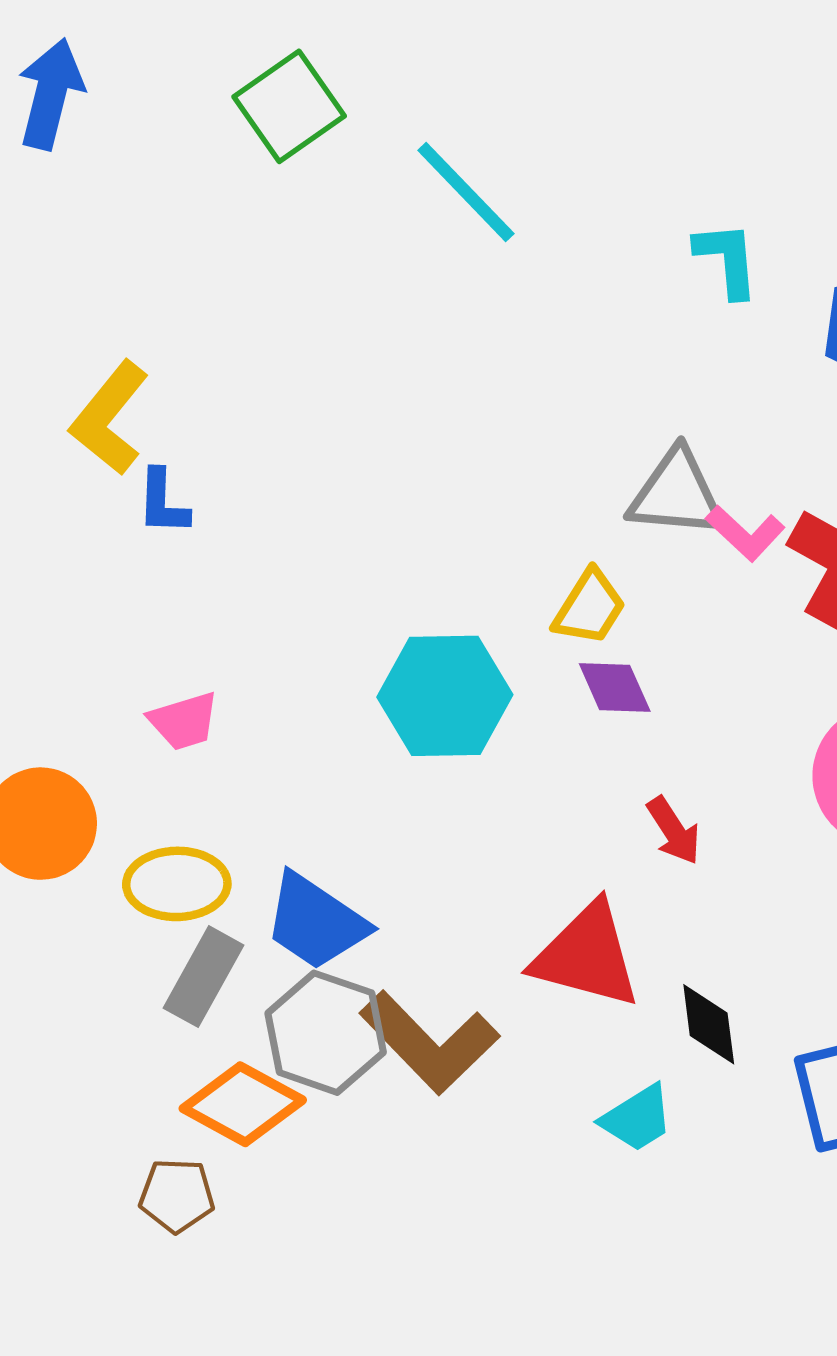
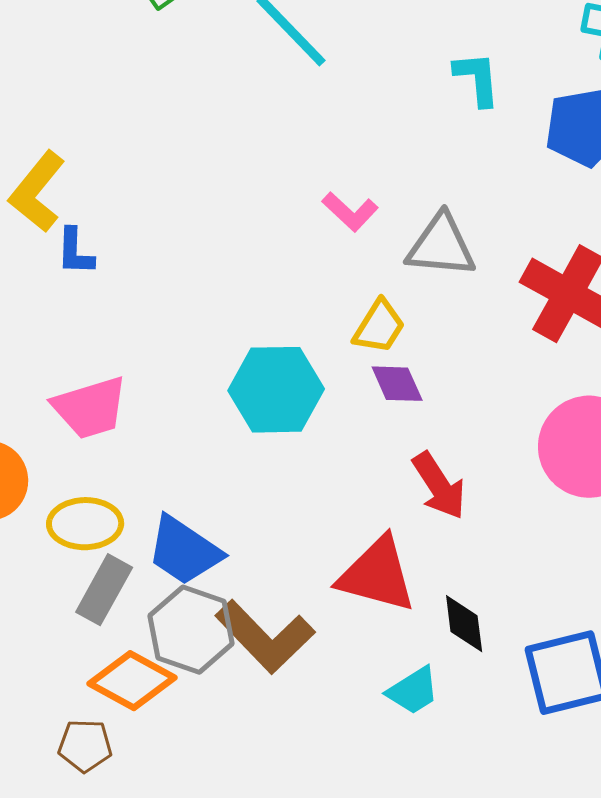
pink L-shape: (745, 533) -> (350, 212), moved
pink trapezoid: (184, 721) -> (90, 408), size x1.5
red arrow: (674, 831) -> (439, 486), size x1.4

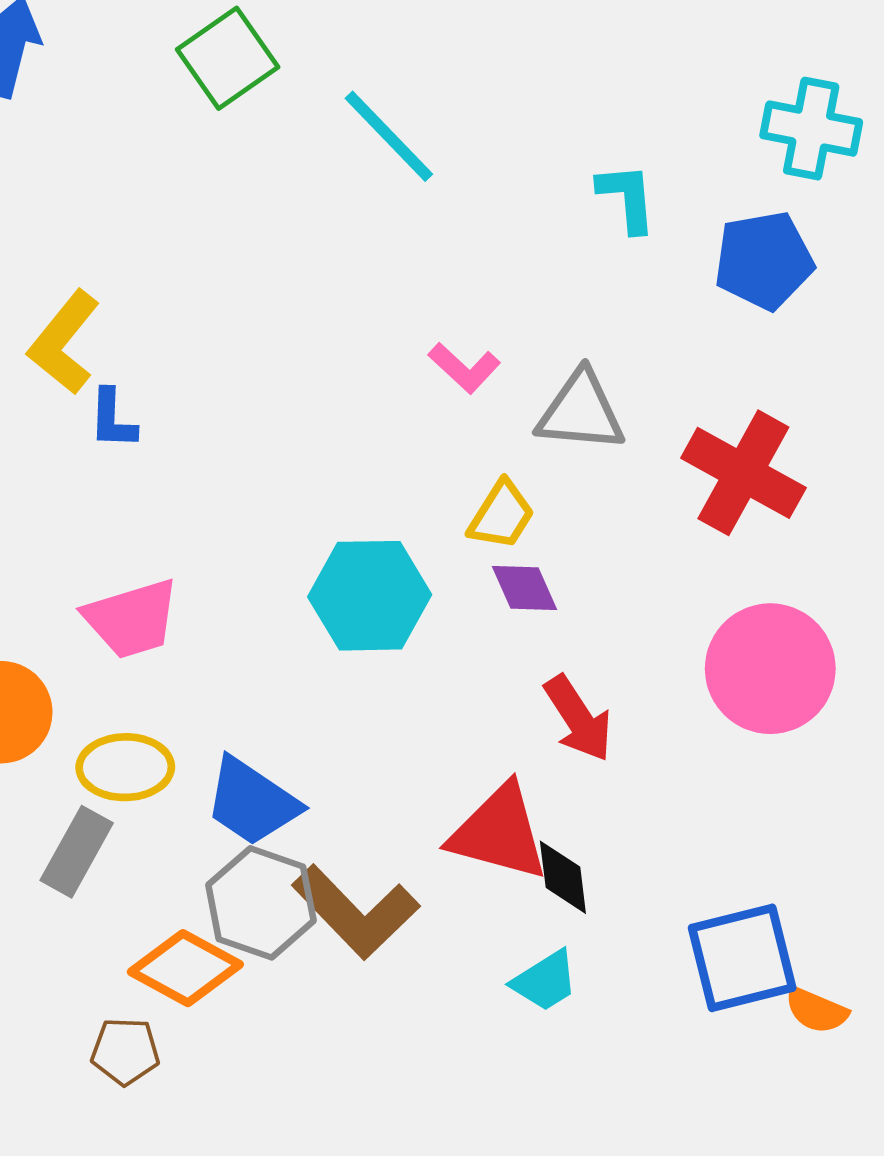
gray rectangle: (104, 590) -> (77, 852), moved
black diamond: (464, 624) -> (563, 877), moved

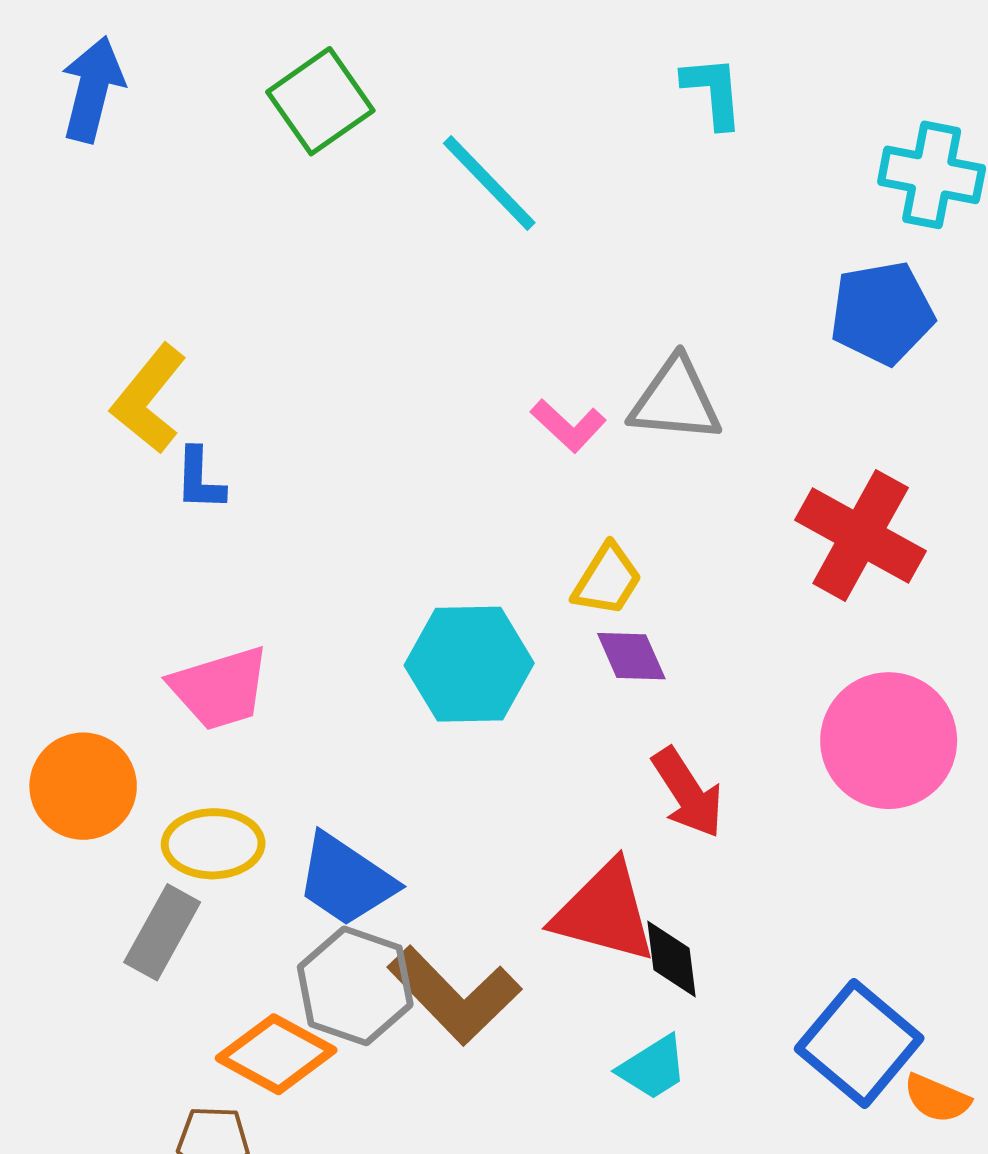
cyan L-shape: (627, 198) -> (713, 92), moved
gray triangle: (581, 411) -> (676, 400), moved
blue square: (742, 958) -> (859, 1043), turned -36

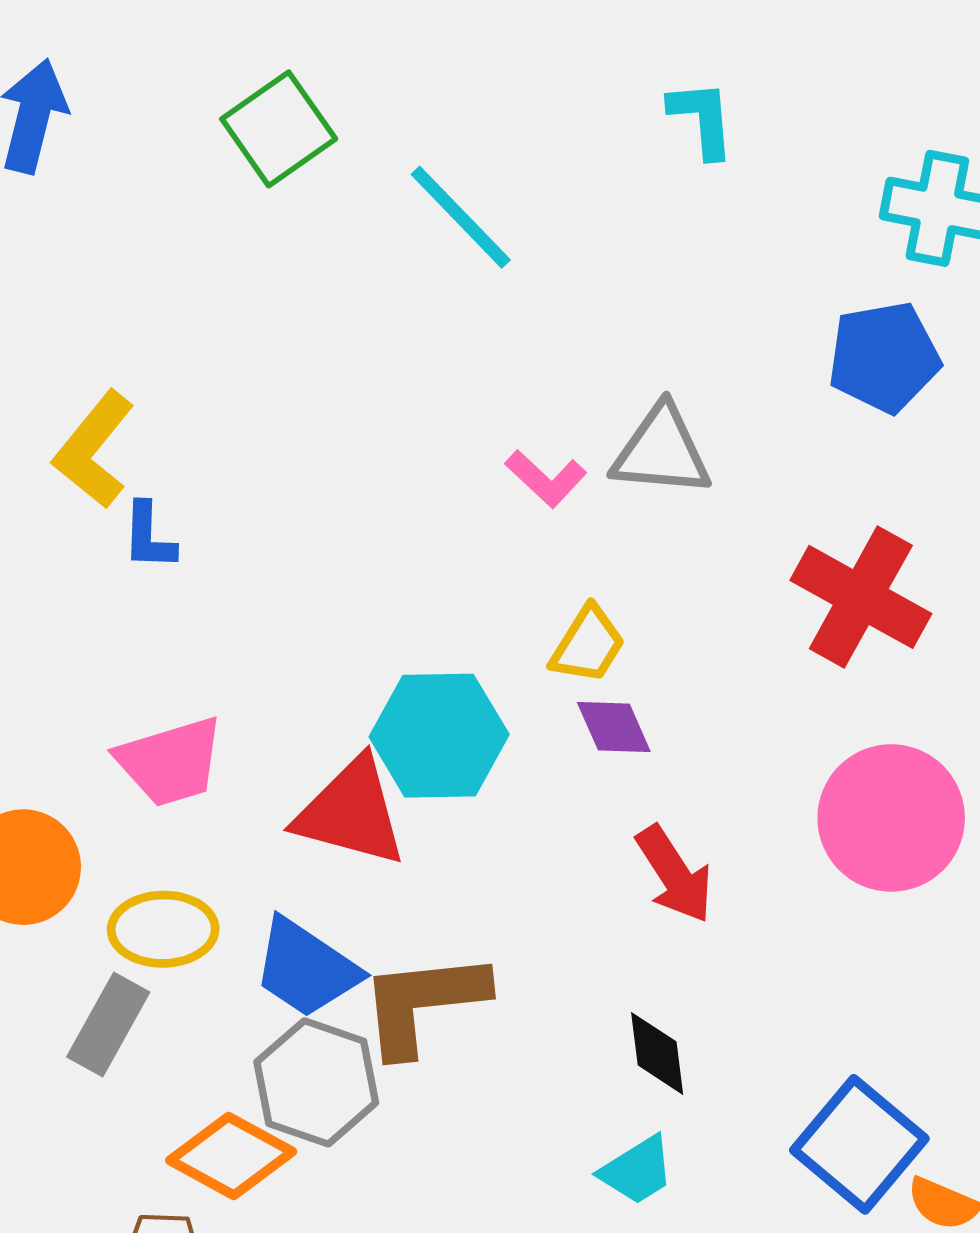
red triangle: (605, 912) -> (351, 812), moved
brown L-shape: (454, 995) -> (423, 1003), moved, turned 128

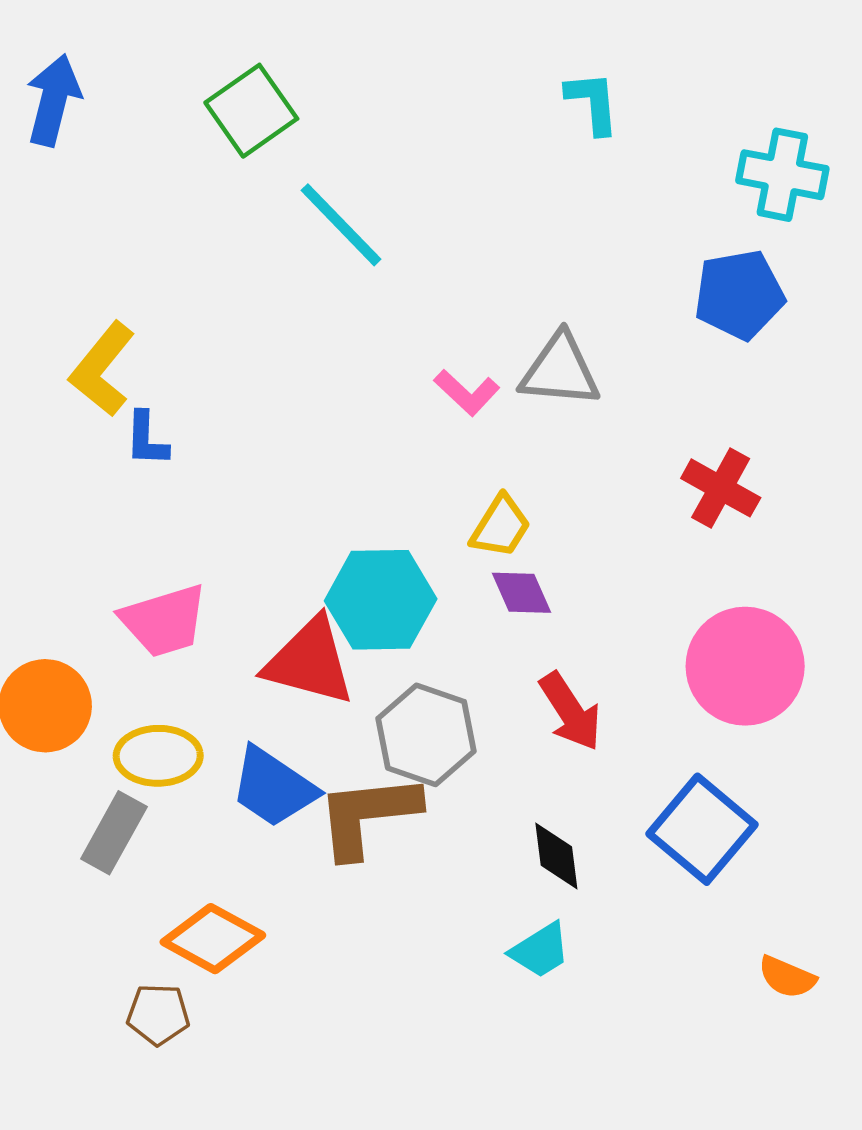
cyan line: (461, 217) -> (341, 225), moved
red cross: (861, 597) -> (721, 488), size x0.7
gray hexagon: (316, 1082) -> (426, 735), moved
blue square: (859, 1144) -> (702, 829), moved

